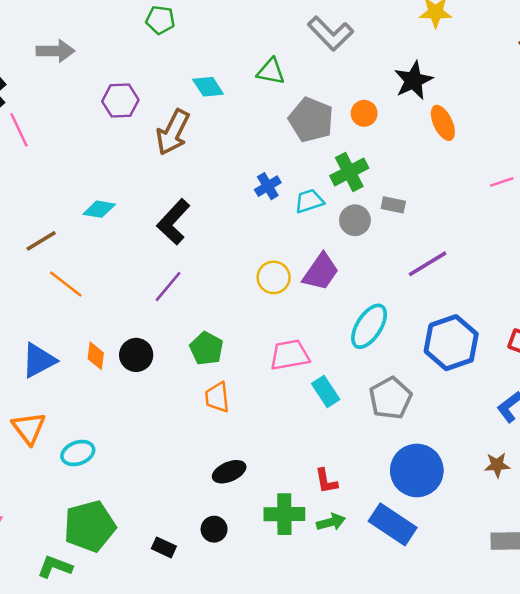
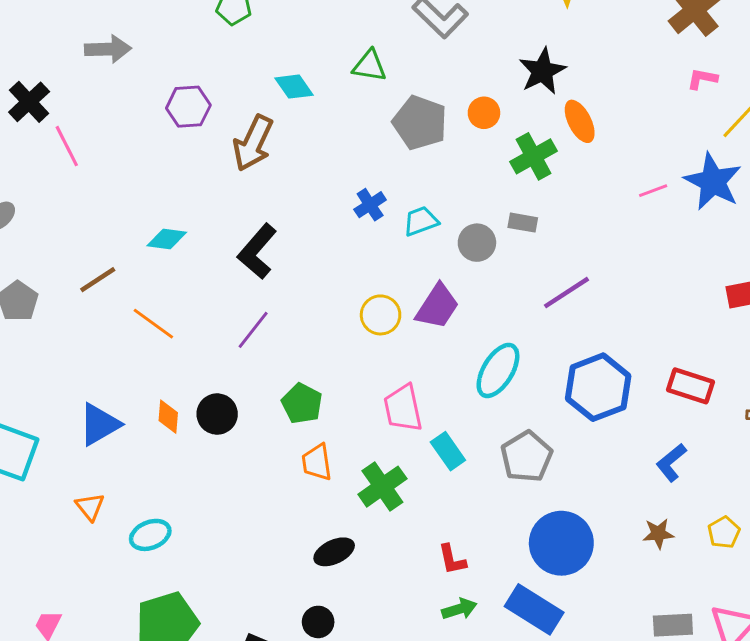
green cross: (349, 172) -> (533, 156), moved
orange line: (66, 284) -> (153, 324), moved
pink trapezoid: (290, 355) -> (403, 408), turned -90
orange triangle: (29, 428) -> (90, 507), size x0.7
green cross: (284, 514) -> (382, 487), moved, turned -33

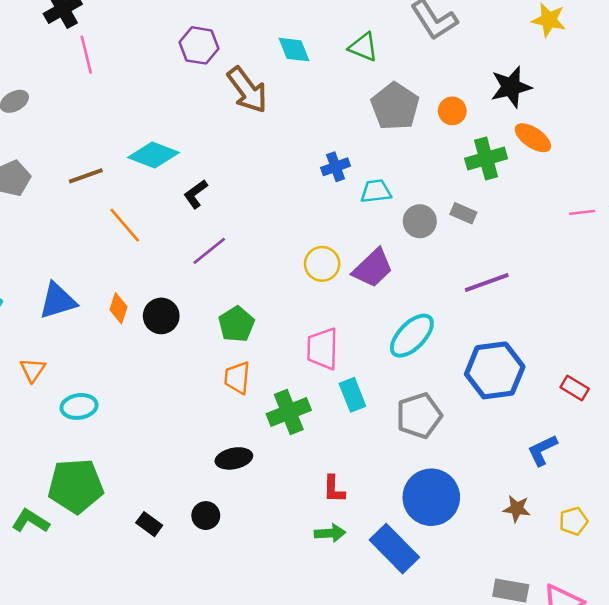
orange ellipse: (580, 121) -> (533, 138), turned -42
brown arrow: (253, 143) -> (247, 90), turned -75
cyan diamond: (167, 239) -> (154, 155), size x1.4
black L-shape: (257, 251) -> (196, 194), moved, size x0.6
red rectangle: (691, 386) -> (575, 388), size x0.7

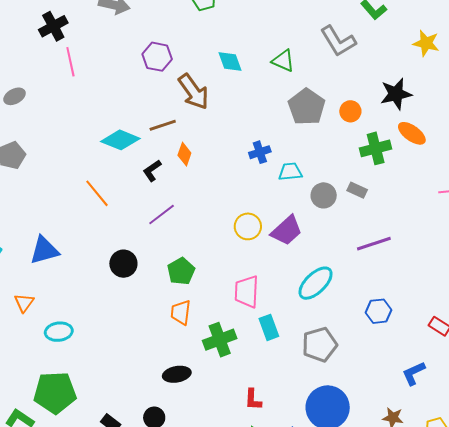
brown line: (86, 176) -> (163, 125), moved
orange diamond: (119, 308) -> (184, 154), moved
blue hexagon: (495, 370) -> (378, 311), size x0.6

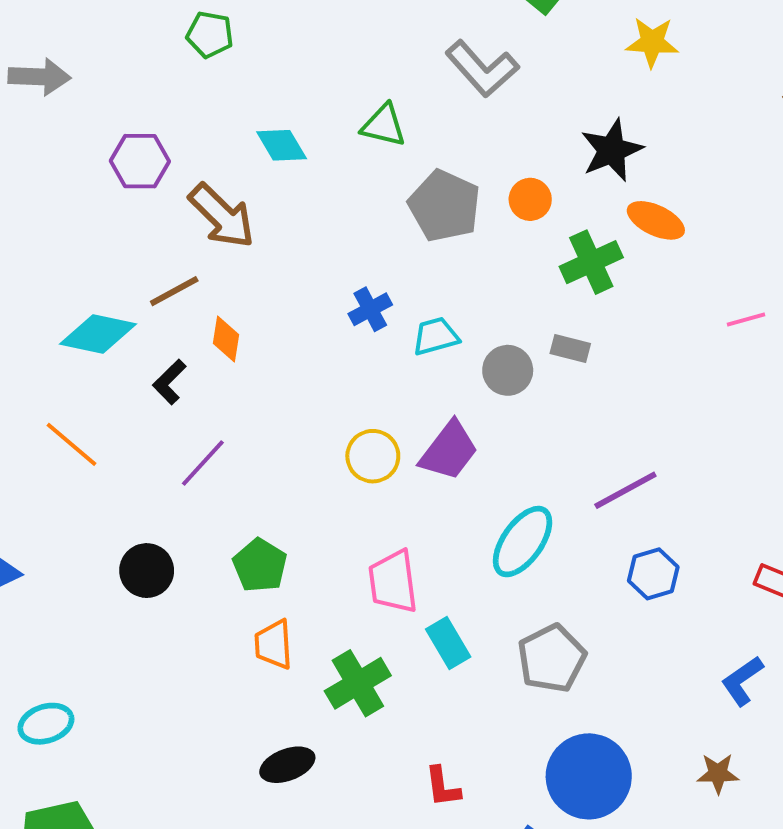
purple line: (374, 244) -> (625, 490), moved

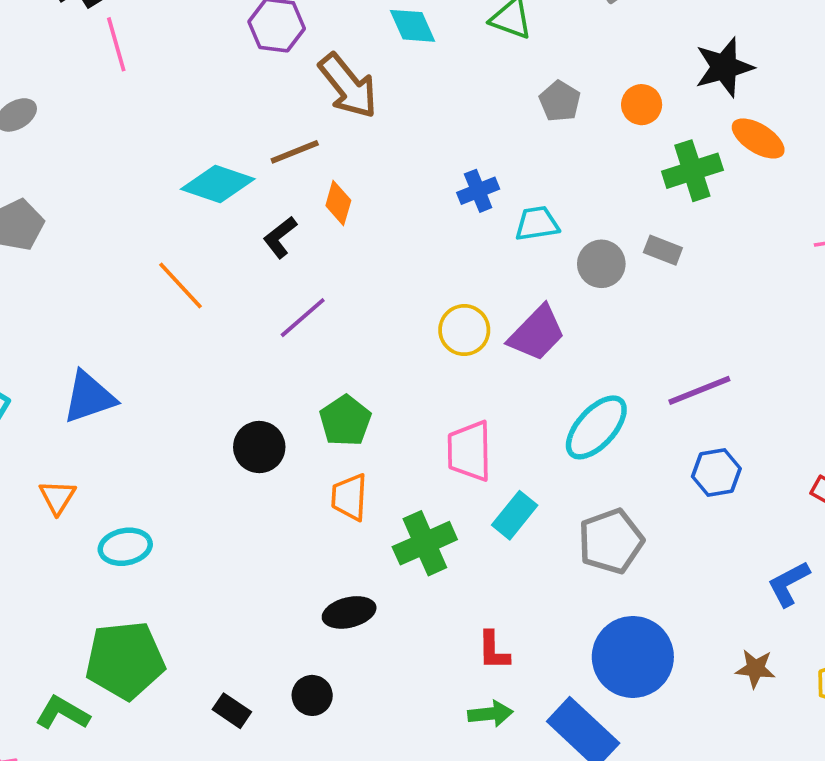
gray pentagon: (444, 206) -> (560, 101), size x0.6
black circle: (147, 571) -> (259, 447), moved
cyan rectangle: (448, 643) -> (515, 515), turned 63

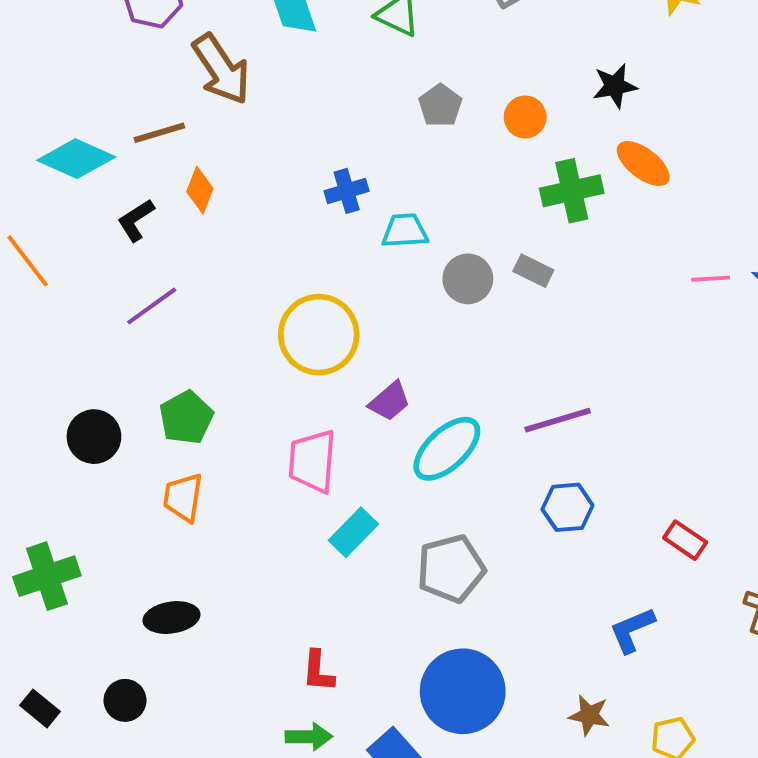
black star: (724, 67) -> (615, 86), size x0.7
yellow circle: (464, 330) -> (319, 335), size x1.5
purple trapezoid: (537, 333) -> (390, 401), moved, size x0.7
green cross: (425, 543) -> (47, 576), moved

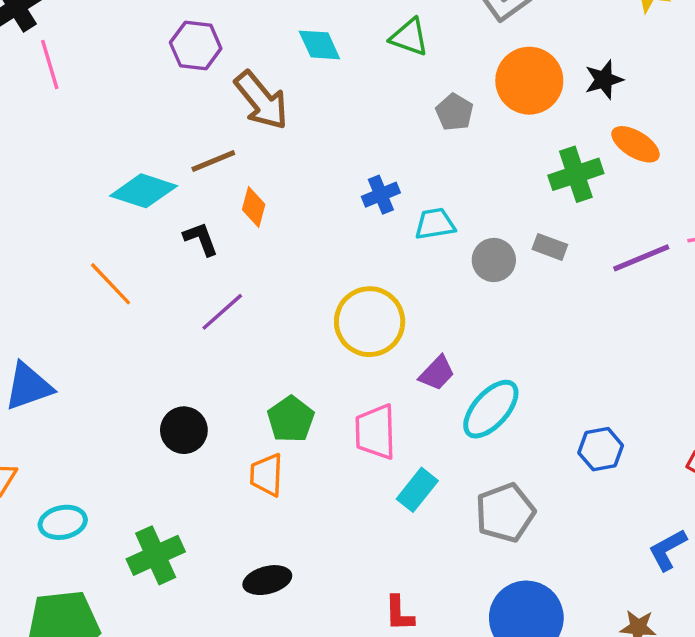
orange circle: (525, 117) -> (529, 81), moved, size x1.8
black L-shape: (136, 220) -> (201, 239), turned 108
green pentagon: (186, 418) -> (291, 419), moved
purple line: (558, 420) -> (641, 258), moved

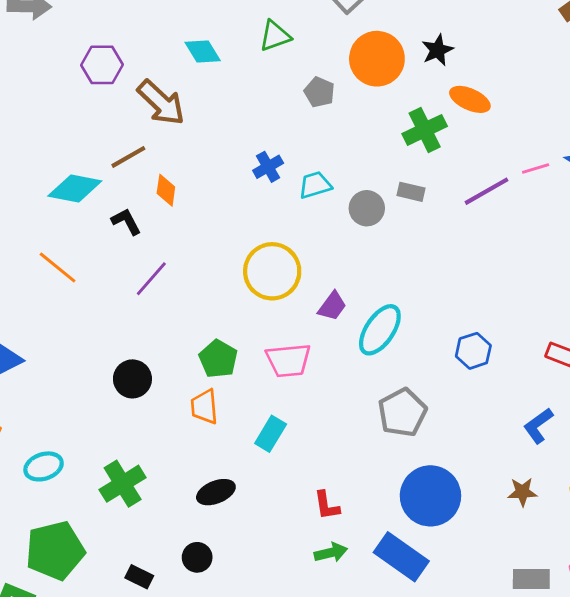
green triangle: (409, 37) -> (275, 36), turned -32
pink trapezoid: (375, 432) -> (288, 360), turned -87
cyan rectangle: (417, 490) -> (271, 434), moved

